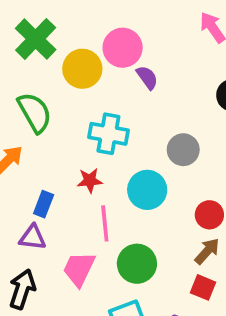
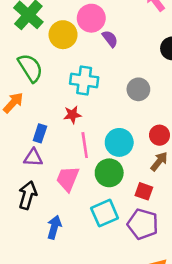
cyan circle: (147, 190) -> (119, 142), moved
red square: (203, 287) -> (144, 191), moved

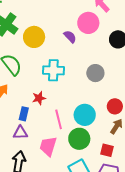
pink circle: (91, 18) -> (88, 23), moved
red star: (72, 115) -> (39, 98), moved

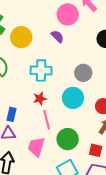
pink circle: (88, 23) -> (68, 14), moved
red star: (39, 98) -> (40, 99), moved
cyan circle: (85, 115) -> (73, 98), moved

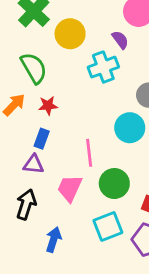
cyan cross: (41, 70) -> (103, 67), moved, turned -30
red star: (40, 99) -> (48, 106), moved

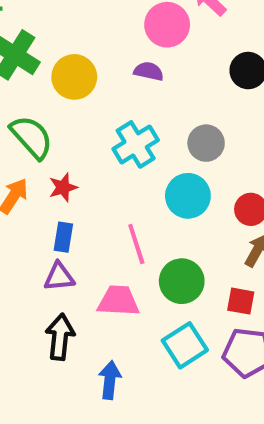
purple semicircle: (120, 40) -> (149, 71), turned -30
cyan cross: (103, 67) -> (136, 144), moved
pink trapezoid: (70, 188) -> (118, 301), turned 80

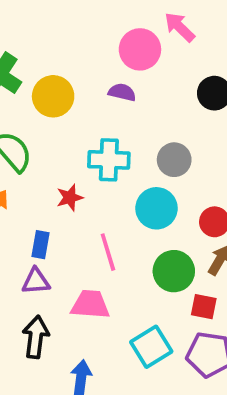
cyan cross: (136, 144) -> (109, 160), turned 33
red star: (63, 187) -> (70, 198), moved
green circle: (182, 281) -> (174, 271), moved

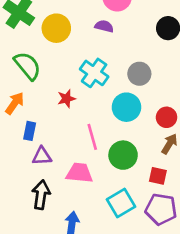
cyan cross: (109, 160) -> (94, 73), turned 32
blue rectangle: (40, 245) -> (30, 131), moved
green circle: (174, 271) -> (123, 155), moved

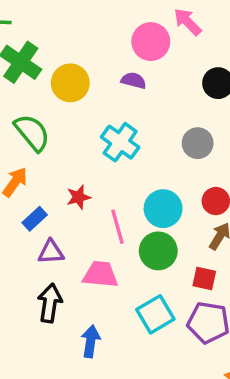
gray circle: (139, 74) -> (198, 143), moved
red star: (66, 99) -> (78, 197), moved
cyan circle: (126, 107) -> (163, 209), moved
blue rectangle: (30, 131) -> (35, 219), turned 36

